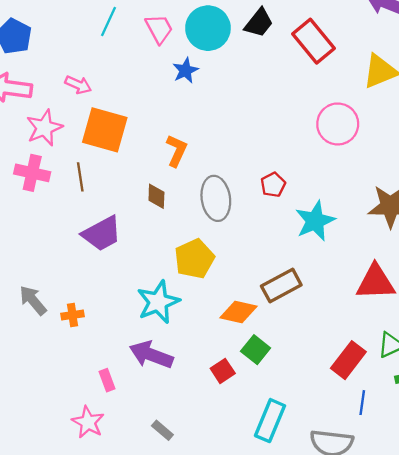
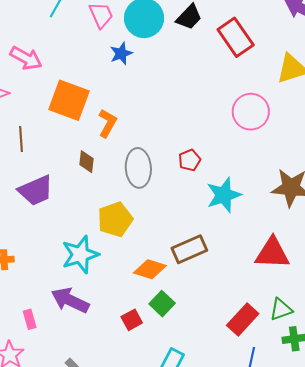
pink arrow: (78, 85) -> (26, 58), size x1.4
orange square: (105, 130) -> (69, 100), moved

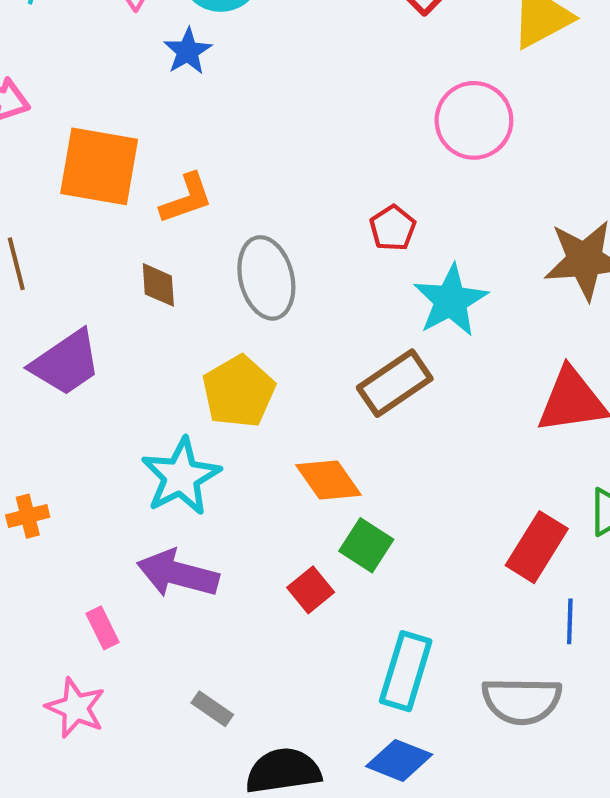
orange L-shape: (107, 123) -> (186, 198), turned 52
red pentagon: (190, 160) -> (393, 228), moved
brown rectangle: (189, 249) -> (395, 383), moved
orange diamond: (150, 269) -> (328, 480), turned 48

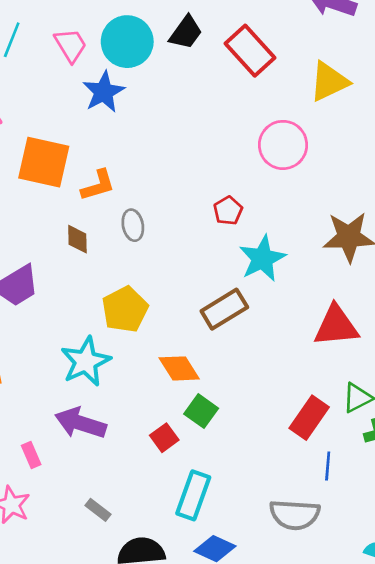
blue star: (188, 51) -> (104, 92), size x1.4
gray ellipse: (266, 278) -> (133, 225), moved, size x0.6
cyan rectangle: (406, 671) -> (193, 495), moved

